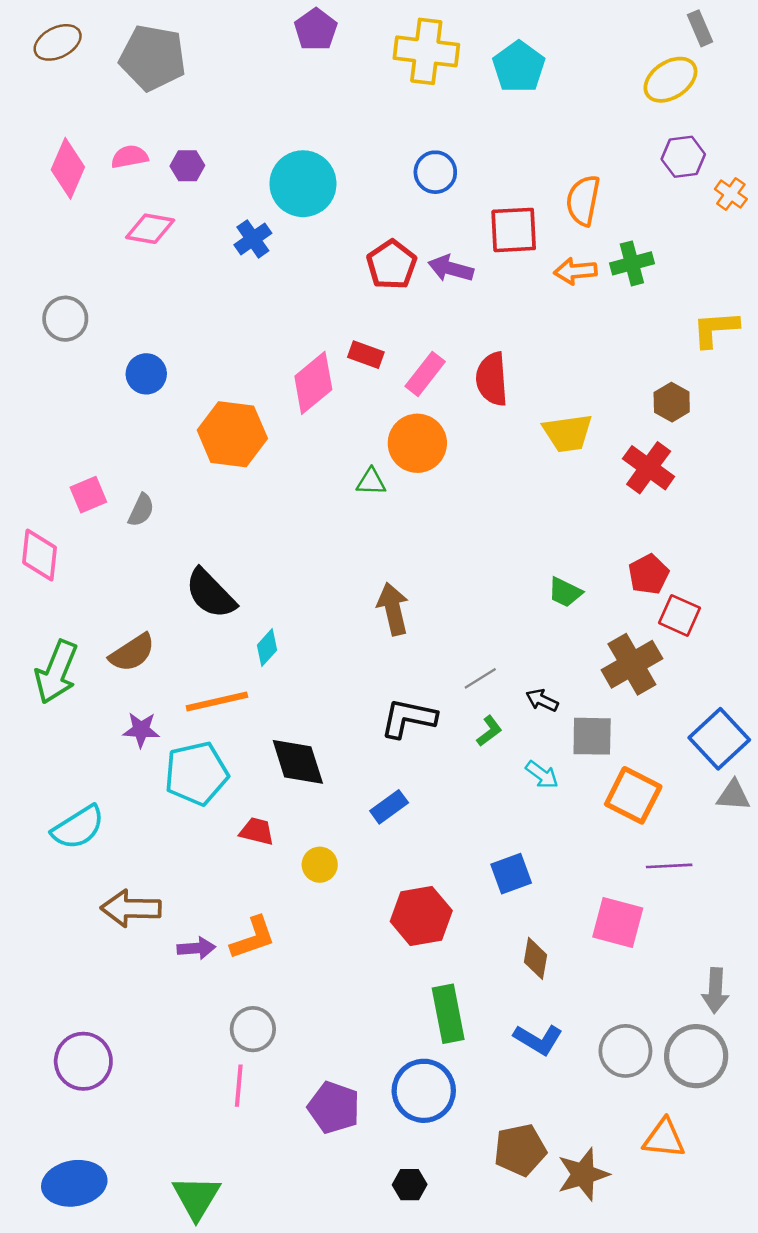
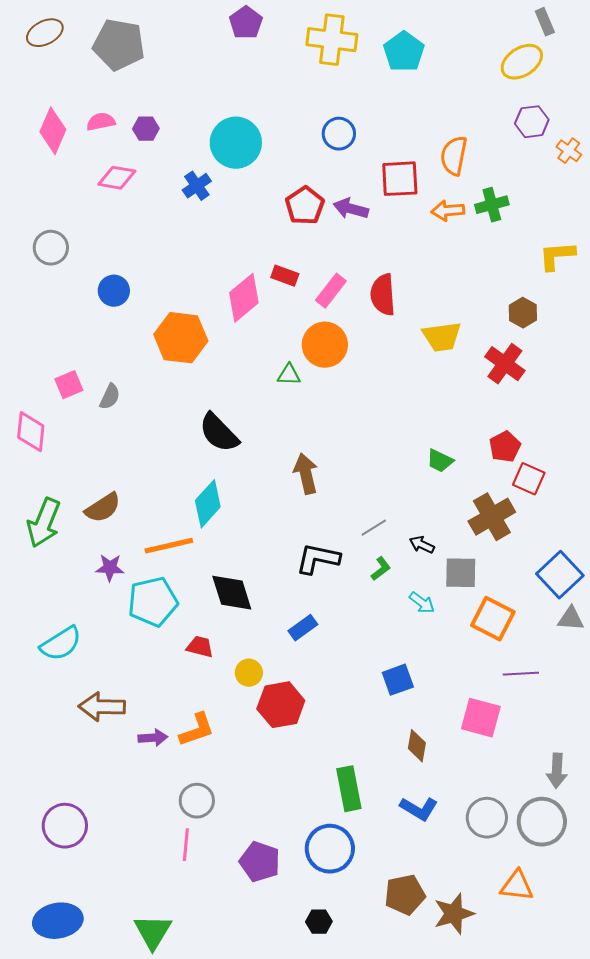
black semicircle: (210, 594) -> (219, 433), moved
cyan diamond: (267, 648) -> (208, 504), size x1.6
red hexagon: (421, 916) -> (281, 705), moved

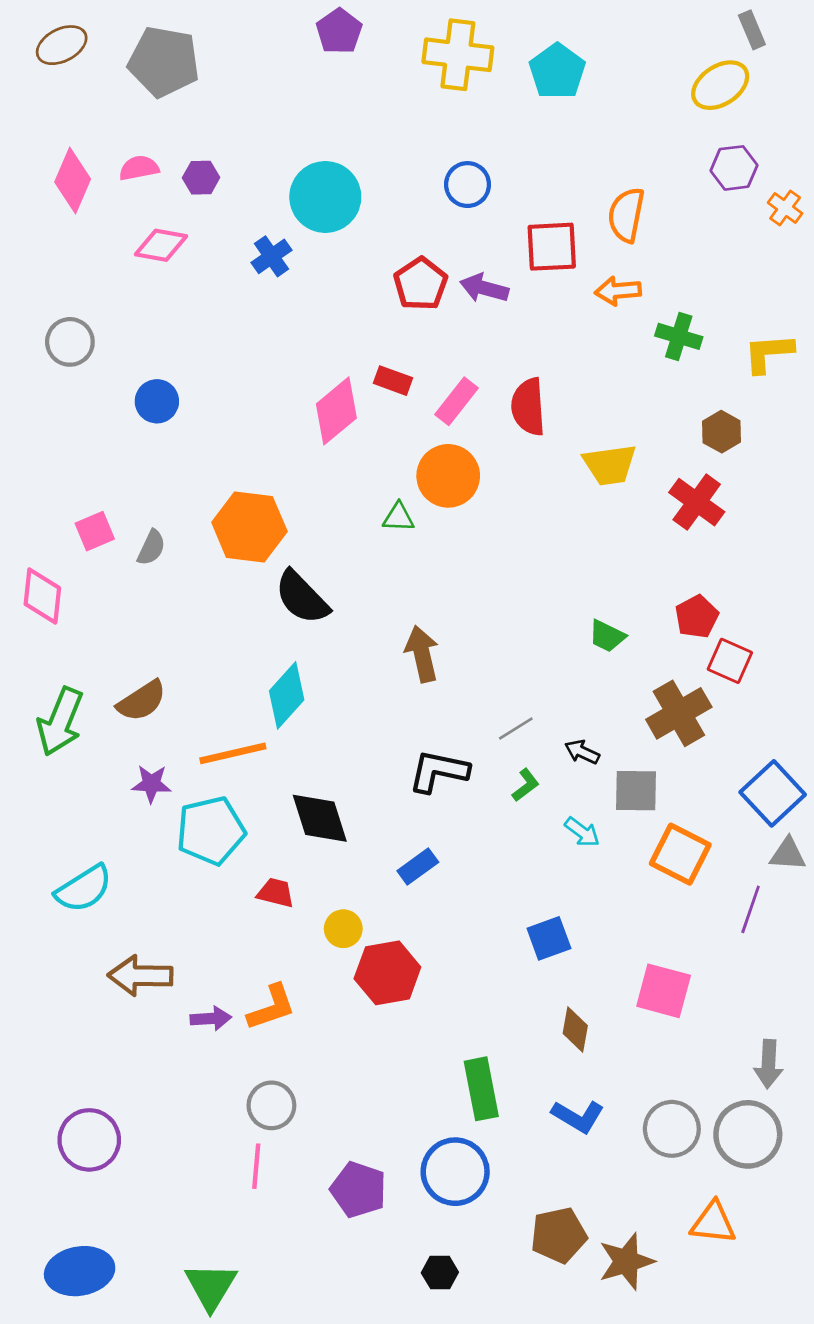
green cross: (492, 205) -> (679, 336), moved, turned 32
orange hexagon: (181, 338) -> (249, 527), moved
purple line: (521, 674) -> (751, 909), moved, turned -68

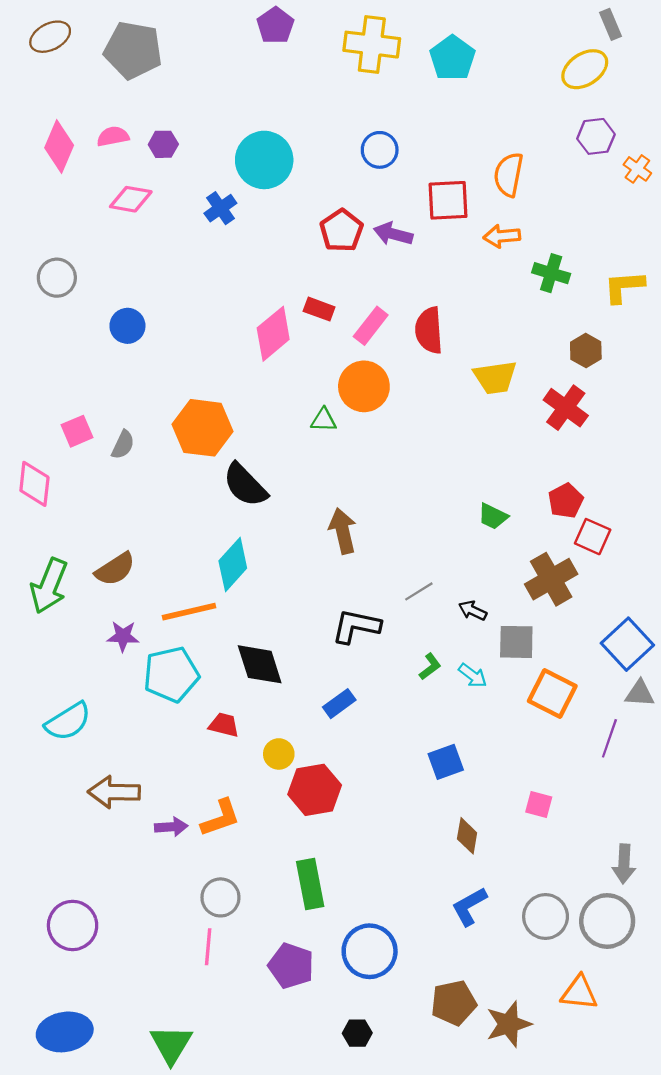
green L-shape: (526, 785) -> (430, 667), moved
pink square: (664, 991) -> (539, 804), size x0.6
green rectangle: (481, 1089) -> (310, 884), moved
blue L-shape: (578, 1116) -> (469, 906), turned 120

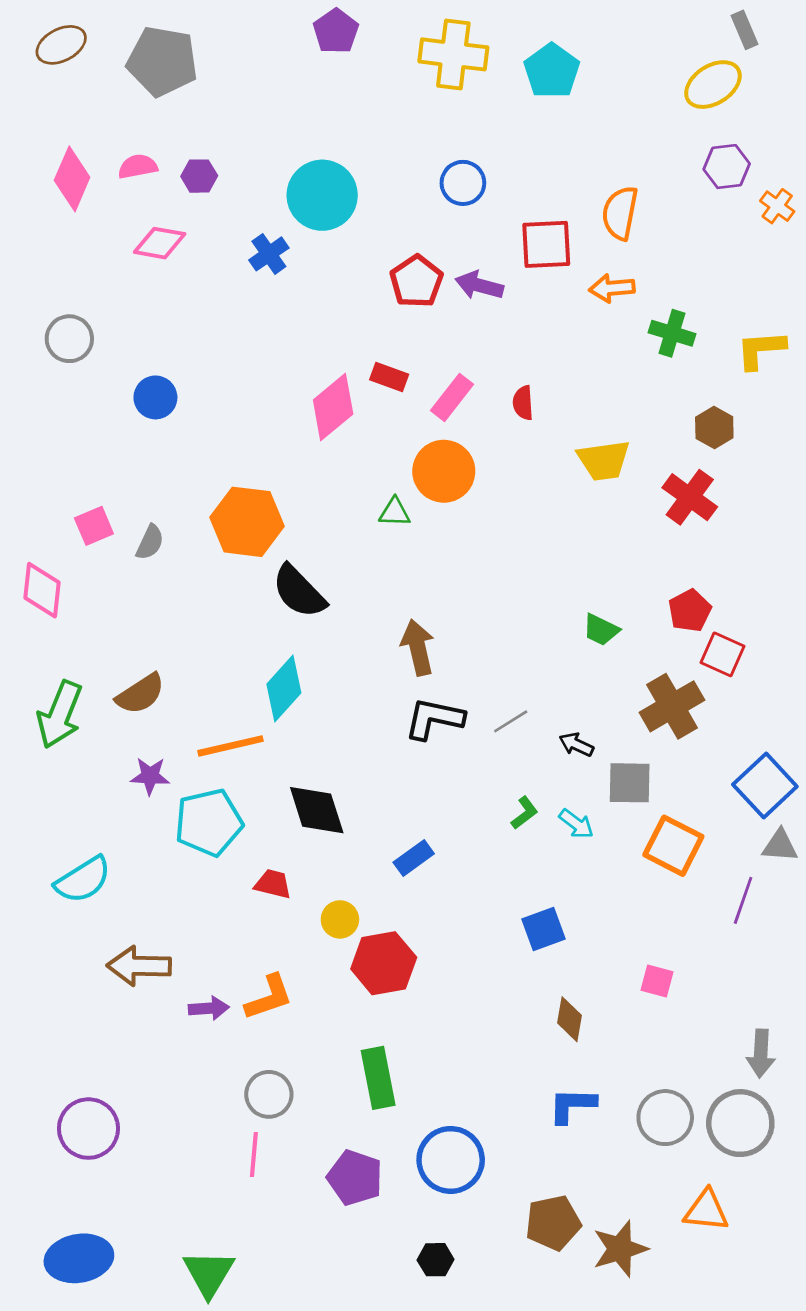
red semicircle: (429, 330) -> (523, 403), size x0.6
black L-shape: (356, 626) -> (434, 719), moved
blue L-shape: (469, 906) -> (572, 1105), turned 30

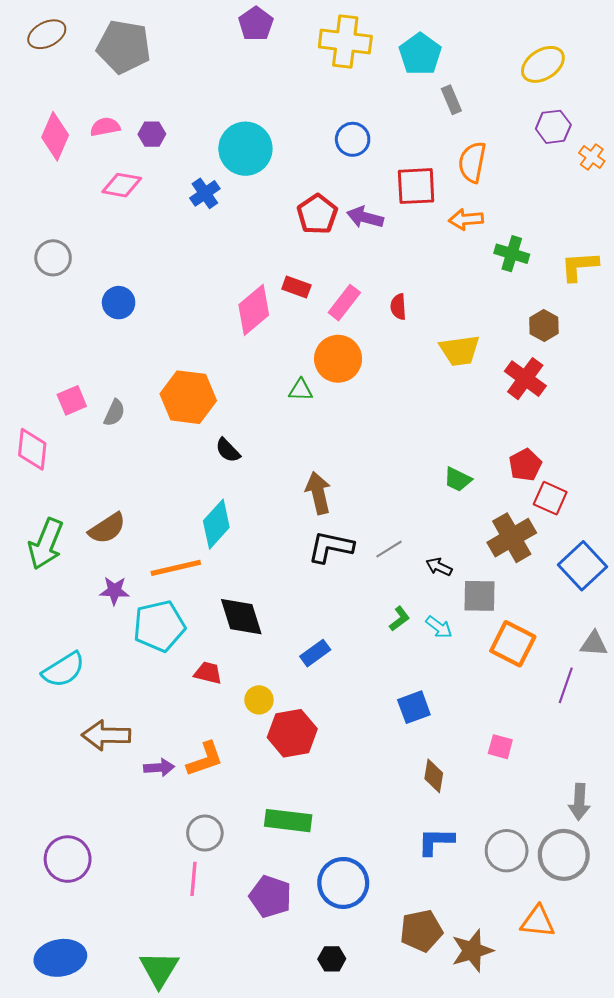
gray rectangle: (744, 30) -> (451, 100), moved
black semicircle: (299, 591) -> (228, 450), size x0.6
blue square: (765, 786) -> (582, 566), moved
green rectangle: (378, 1078) -> (288, 821), turned -72

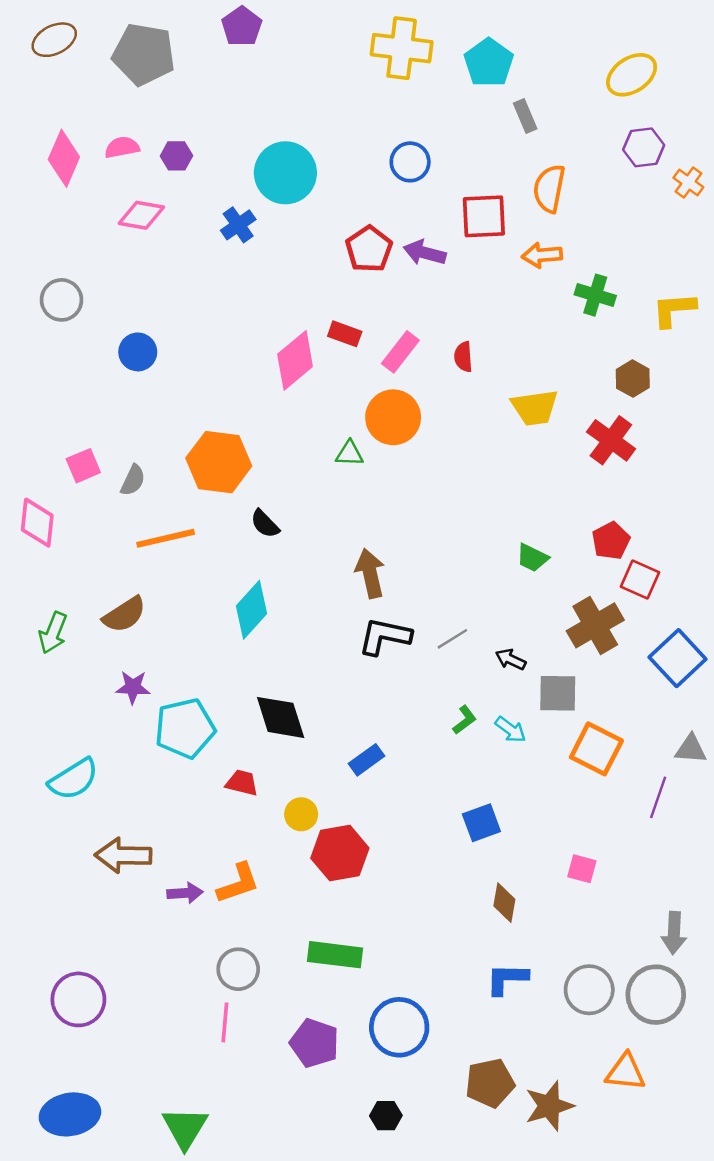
purple pentagon: (256, 24) -> (242, 26), moved
green arrow: (46, 544) -> (53, 633), size x0.7
orange line: (176, 568) -> (166, 538), moved

